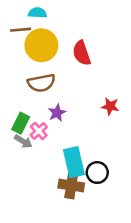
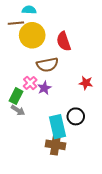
brown semicircle: (41, 83) -> (47, 65), moved
pink cross: (39, 131) -> (30, 83), moved
black circle: (97, 173) -> (76, 116), moved

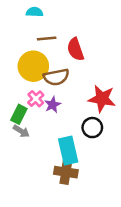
brown line: (16, 23) -> (47, 39), moved
yellow circle: (32, 35) -> (33, 66), moved
red star: (86, 83) -> (102, 99), size x1.6
black circle: (76, 116) -> (92, 128), moved

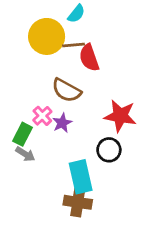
cyan semicircle: (35, 12) -> (76, 14), moved, turned 126
brown line: (47, 39) -> (74, 45), moved
yellow circle: (33, 66) -> (47, 36), moved
brown semicircle: (56, 77) -> (66, 90), turned 40

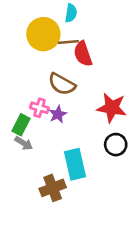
cyan semicircle: (76, 14) -> (71, 13), turned -30
pink cross: (42, 116) -> (39, 108), turned -30
black circle: (109, 150) -> (116, 145), moved
brown cross: (78, 202) -> (53, 188), moved, turned -30

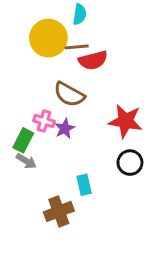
red semicircle: (83, 54) -> (93, 60), turned -85
cyan rectangle: (75, 164) -> (84, 185), size x0.6

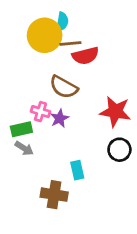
cyan semicircle: (80, 14) -> (62, 22), moved
green rectangle: (23, 140) -> (21, 129), turned 50
brown cross: (59, 211) -> (54, 195), turned 30

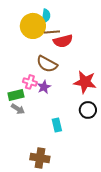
brown cross: (54, 195) -> (40, 158), moved

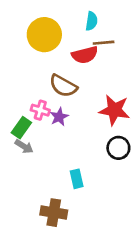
cyan semicircle: (46, 16) -> (91, 21), moved
brown line: (52, 32) -> (104, 43), moved
green rectangle: (16, 95) -> (21, 128), turned -42
cyan rectangle: (57, 125) -> (77, 179), moved

